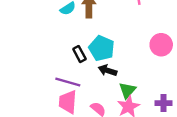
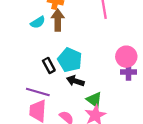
green triangle: (127, 90) -> (94, 100), turned -35
purple cross: (164, 103) -> (128, 72), moved

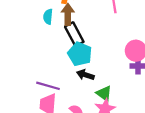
cyan semicircle: (38, 22) -> (48, 17), turned 128
black rectangle: (49, 65) -> (74, 34), moved, size x1.5

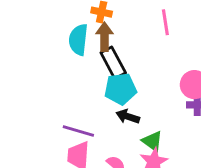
cyan semicircle: (48, 17) -> (78, 40), size x1.5
cyan pentagon: (80, 54) -> (120, 89), turned -30

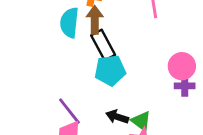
black arrow: (128, 116) -> (117, 117), moved
purple line: (78, 131) -> (69, 111), turned 36

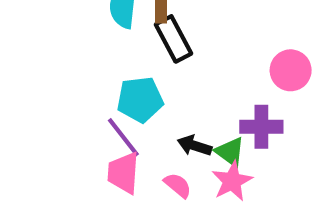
cyan pentagon: (110, 70) -> (140, 100), moved
purple cross: (185, 86) -> (261, 127), moved, size x1.4

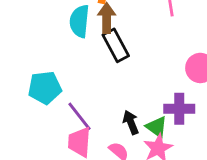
cyan pentagon: (140, 100) -> (45, 88), moved
black arrow: (194, 146) -> (131, 122), turned 50

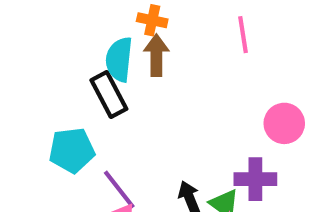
black rectangle: (116, 45) -> (109, 95), moved

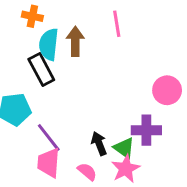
orange cross: (152, 20) -> (32, 16), moved
pink line: (243, 35) -> (117, 24), moved

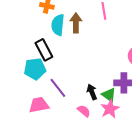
black rectangle: (41, 70) -> (44, 50), moved
pink trapezoid: (49, 163) -> (39, 105), moved, turned 75

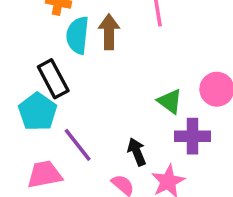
cyan pentagon: (35, 69) -> (38, 112), turned -30
green triangle: (109, 95) -> (170, 101), moved

